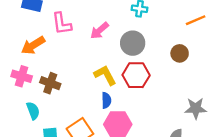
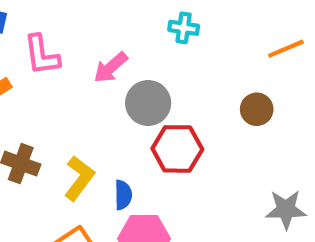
gray circle: (133, 43) -> (148, 103), moved
yellow L-shape: (105, 75) -> (79, 178), moved, turned 65

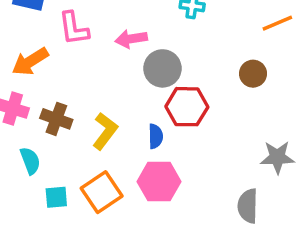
pink arrow: (111, 68) -> (131, 39), turned 32
blue semicircle: (123, 195) -> (156, 136), moved

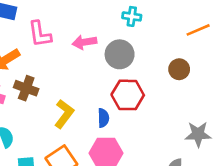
gray circle: (162, 68) -> (120, 54), moved
brown cross: (56, 119) -> (26, 88), moved

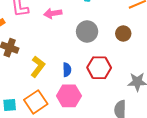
gray circle: (120, 54) -> (87, 32), moved
red hexagon: (128, 95) -> (99, 68), moved

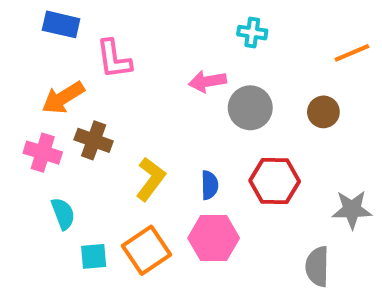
pink arrow: (53, 13) -> (207, 81), moved

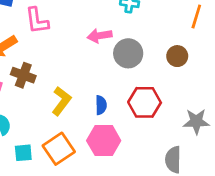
orange line: (352, 53) -> (196, 17), turned -50

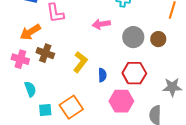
gray circle: (128, 53) -> (133, 37), moved
yellow L-shape: (61, 101) -> (80, 62), moved
pink hexagon: (104, 141) -> (121, 101), moved

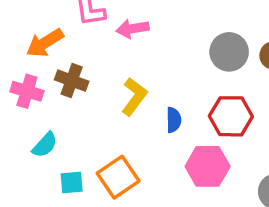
pink arrow: (101, 24) -> (132, 29), moved
cyan semicircle: (30, 89) -> (45, 145), turned 63

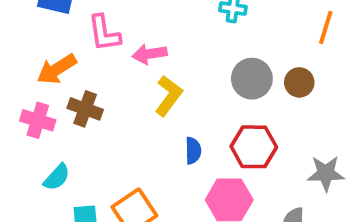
yellow L-shape: (134, 97) -> (169, 96), moved

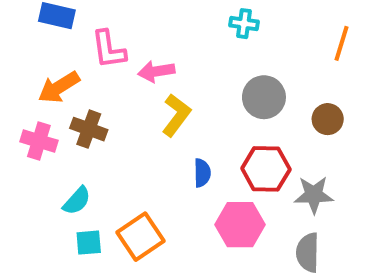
brown circle: (299, 82) -> (328, 119), moved
gray star: (326, 173) -> (314, 195), moved
cyan semicircle: (57, 177) -> (77, 201), moved

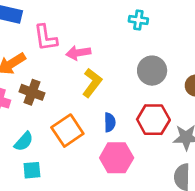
pink hexagon: (240, 225) -> (117, 158), moved
orange square: (140, 237) -> (67, 131), moved

